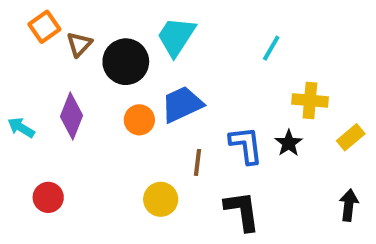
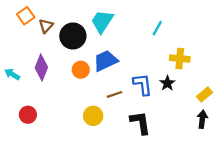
yellow rectangle: (351, 137) -> (205, 94), moved
brown line: (197, 162) -> (115, 94), turned 64

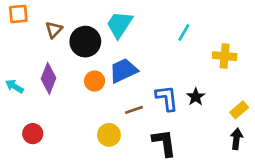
orange square: (26, 16) -> (18, 14), moved, turned 30
yellow cross: (180, 58) -> (225, 56), moved

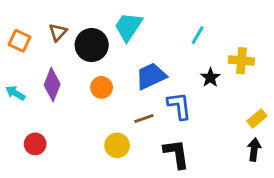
orange square: (18, 14) -> (20, 41), moved, turned 30
blue trapezoid: (123, 71) -> (151, 76), moved
black star: (196, 97) -> (210, 78), moved

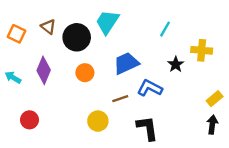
brown triangle: (58, 32) -> (48, 27), turned -35
blue L-shape: (179, 106) -> (150, 88), turned -55

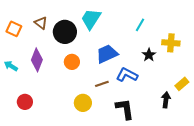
black arrow: (212, 125) -> (166, 100), moved

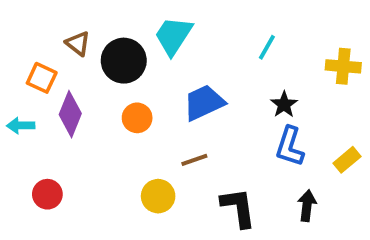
orange square: (14, 29) -> (42, 78), moved
yellow cross: (171, 43) -> (343, 66), moved
cyan arrow: (11, 66) -> (21, 125), turned -32
blue L-shape: (127, 75) -> (290, 146), moved, turned -100
black arrow: (166, 100) -> (307, 206), moved

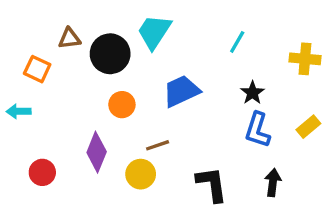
brown triangle: (78, 43) -> (69, 39), turned -45
purple diamond: (70, 114) -> (97, 152), moved
brown line: (194, 160) -> (158, 145), moved
yellow rectangle: (347, 160) -> (308, 127), moved

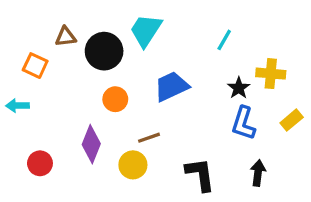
yellow cross: (305, 59) -> (271, 74), moved

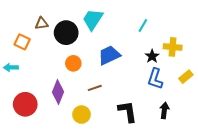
red circle: (40, 163) -> (25, 104), size x1.5
yellow circle: (133, 165) -> (82, 115), moved

